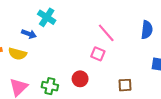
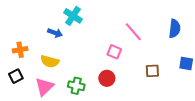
yellow semicircle: (17, 54) -> (50, 61), moved
pink square: (98, 54) -> (114, 52), moved
brown square: (125, 85) -> (152, 71), moved

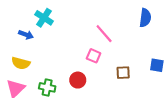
blue semicircle: (175, 29) -> (145, 18), moved
pink square: (114, 52) -> (94, 56), moved

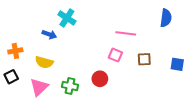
pink line: (104, 34) -> (126, 33), turned -42
brown square: (123, 73) -> (144, 59), moved

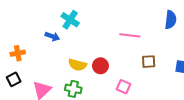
pink square: (115, 55) -> (123, 87), moved
yellow semicircle: (44, 62) -> (77, 65), moved
red circle: (100, 79) -> (100, 66), moved

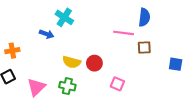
blue semicircle: (171, 20) -> (144, 17), moved
brown square: (149, 62) -> (144, 48), moved

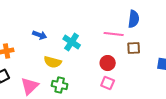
cyan cross: (64, 17) -> (72, 42), moved
yellow semicircle: (72, 62) -> (53, 62), moved
red circle: (94, 63) -> (108, 63), moved

